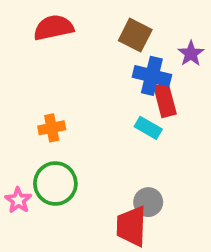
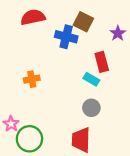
blue cross: (152, 76) -> (66, 37), moved
green circle: (55, 184) -> (29, 139), moved
gray circle: (148, 202) -> (91, 108), moved

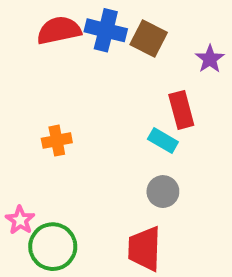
blue cross: (66, 37) -> (106, 30), moved

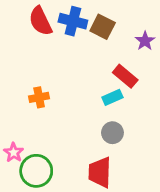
red semicircle: (59, 30) -> (40, 21), turned -104
red rectangle: (181, 110) -> (125, 76), turned -35
cyan rectangle: (163, 141) -> (112, 97), turned -54

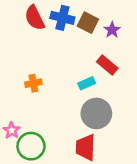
purple star: (145, 41) -> (112, 30), moved
cyan rectangle: (112, 97) -> (87, 83), moved
gray circle: (112, 133) -> (96, 113), size x1.6

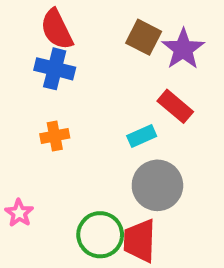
blue cross: (62, 18) -> (55, 69), moved
purple star: (112, 30) -> (183, 49), size x1.5
green circle: (31, 146) -> (100, 235), moved

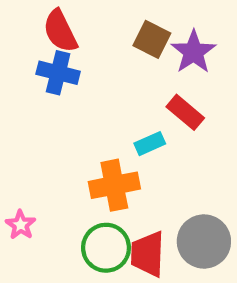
orange cross: (55, 136) -> (114, 185), moved, size x1.6
gray circle: (157, 185) -> (204, 241), moved

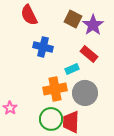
blue cross: (58, 73) -> (43, 47), moved
gray circle: (204, 241) -> (85, 93), moved

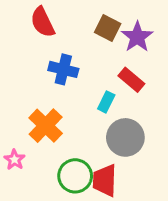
cyan rectangle: (72, 69) -> (106, 102), turned -40
orange cross: (55, 89) -> (46, 126), moved, turned -35

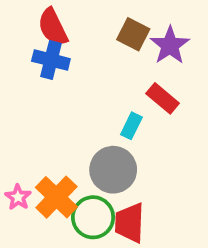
blue cross: (63, 69) -> (51, 60), moved
orange cross: (46, 126) -> (56, 197), moved
gray circle: (125, 137) -> (113, 170), moved

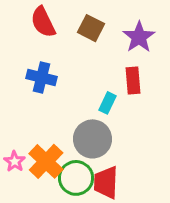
brown square: (133, 34) -> (91, 28), moved
blue cross: (51, 60) -> (42, 78), moved
red rectangle: (163, 98) -> (133, 80), turned 45

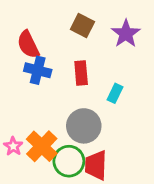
red semicircle: (43, 22) -> (28, 45), moved
red rectangle: (133, 80) -> (81, 73), moved
cyan rectangle: (107, 103) -> (115, 93), moved

